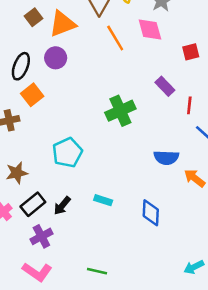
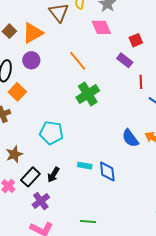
orange line: (115, 38) -> (78, 61), moved
purple rectangle: (165, 86) -> (125, 60), moved
cyan pentagon: (67, 153) -> (51, 133), turned -30
blue semicircle: (166, 158) -> (130, 138), moved, turned 60
blue diamond: (151, 213) -> (107, 172), moved

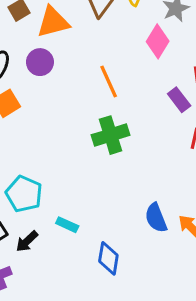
pink diamond: (101, 27) -> (158, 41), turned 40
cyan pentagon: (51, 133) -> (24, 194), moved
cyan rectangle: (85, 166) -> (67, 225), moved

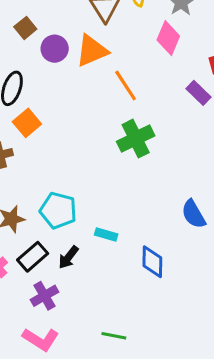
orange triangle: (53, 22) -> (92, 51), moved
purple circle: (40, 62) -> (55, 49), moved

